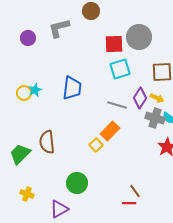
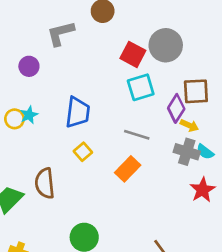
purple circle: (28, 38) -> (29, 66), moved
red square: (114, 44) -> (133, 54), turned 30
purple diamond: (140, 98) -> (176, 108), moved
yellow square: (96, 145) -> (83, 152), moved

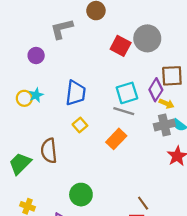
cyan square: (141, 87) -> (127, 93), moved
gray cross: (187, 152) -> (164, 125), turned -30

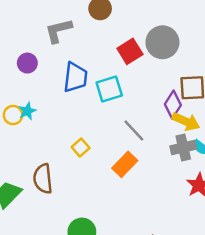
red square: (121, 46) -> (130, 51), turned 30
blue trapezoid: (76, 93) -> (75, 77), moved
cyan square: (127, 93) -> (109, 89), moved
yellow arrow: (167, 104) -> (186, 122), size x1.5
gray line: (124, 111) -> (134, 131), turned 30

